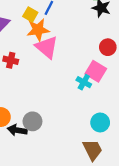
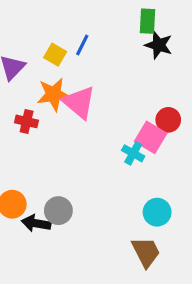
orange star: (38, 30) -> (54, 94), moved
red circle: (108, 47) -> (168, 120), moved

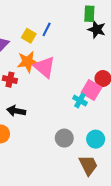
gray circle: (58, 211) -> (64, 138), moved
black arrow: (36, 223) -> (16, 111), moved

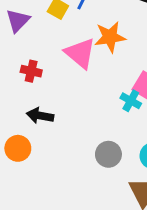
orange star: (28, 62) -> (110, 37), moved

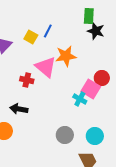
red cross: (31, 71) -> (27, 80), moved

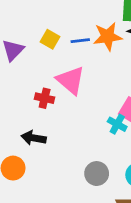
blue line: (48, 31) -> (80, 41), moved, turned 56
orange star: (66, 56) -> (108, 36), moved

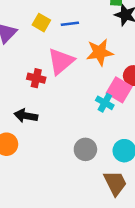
orange star: (108, 36) -> (100, 52), moved
pink triangle: (71, 80) -> (61, 61), turned 40

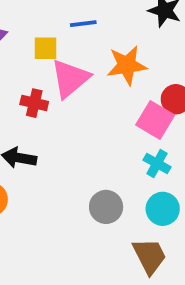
yellow square: (41, 23) -> (46, 48), moved, turned -30
cyan cross: (105, 103) -> (157, 163), moved

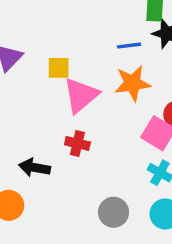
blue line: (83, 24) -> (129, 46), moved
red cross: (34, 103) -> (77, 143), moved

